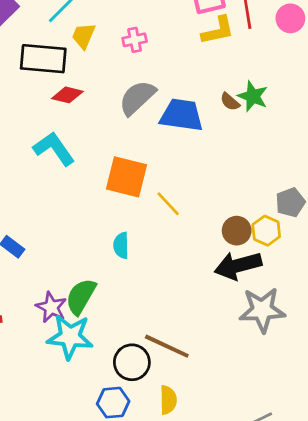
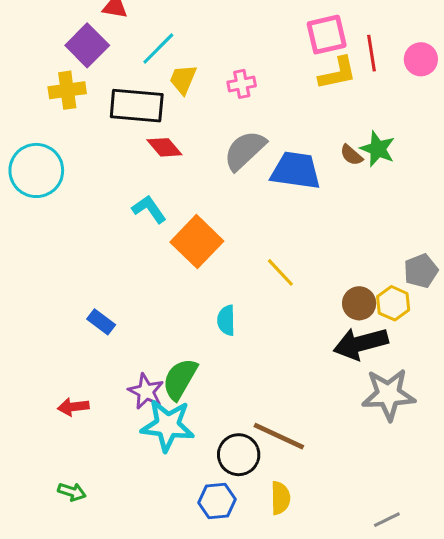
red diamond: (67, 95) -> (164, 147), turned 36
cyan L-shape: (54, 149) -> (149, 209), size x0.7
orange square: (127, 177) -> (197, 242), moved, turned 30

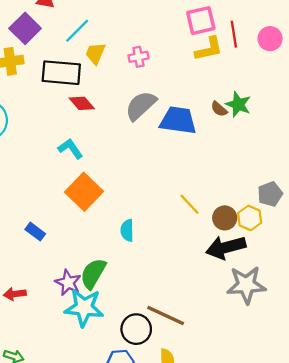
orange square: (197, 242) -> (84, 192), moved
yellow line: (280, 272) -> (190, 204), moved

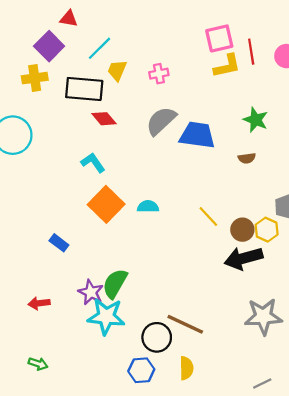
brown semicircle: (219, 109) -> (247, 158), moved, turned -49
cyan semicircle: (127, 230) -> (148, 207), moved, turned 90
gray star: (246, 285) -> (263, 316), moved

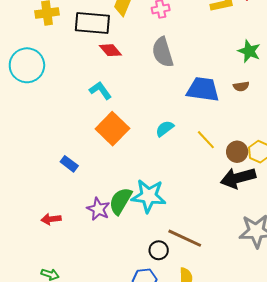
gray semicircle: (161, 121) -> (163, 52), turned -64
blue trapezoid: (197, 135) -> (203, 89), moved
cyan semicircle: (148, 207) -> (165, 129), moved, turned -36
cyan star: (106, 316) -> (149, 196), moved
black circle: (157, 337) -> (159, 250), size x0.7

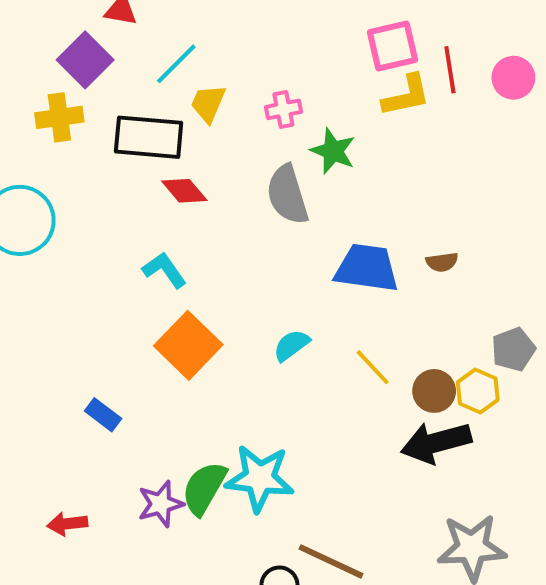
green star: (249, 51) -> (333, 151), moved
purple star: (98, 209) -> (161, 504), turned 30

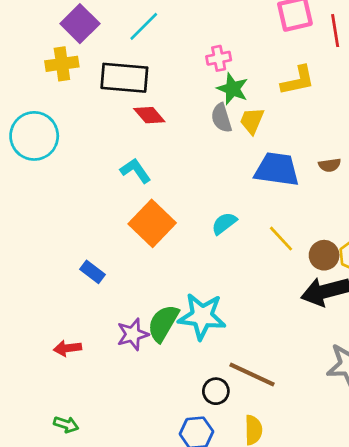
yellow L-shape: (406, 96) -> (298, 80), moved
yellow trapezoid: (208, 103) -> (252, 121), moved
green star: (333, 151) -> (233, 89), moved
gray semicircle: (287, 195) -> (221, 118), size x0.7

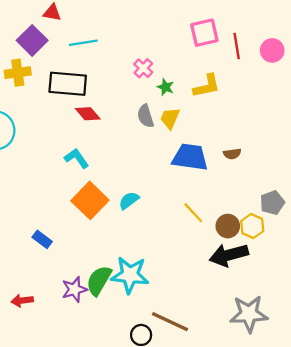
cyan line: (144, 26) -> (83, 43), turned 36
pink cross: (219, 58) -> (143, 68), turned -36
green star: (233, 89) -> (166, 87), moved, size x0.7
cyan semicircle: (224, 223) -> (129, 200), moved

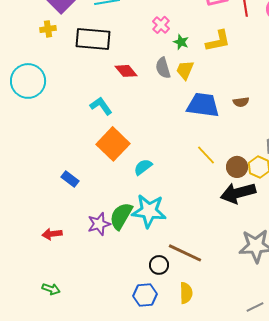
yellow cross: (18, 73) -> (48, 29), size x0.7
red diamond: (88, 114) -> (126, 71), moved
cyan semicircle: (129, 200) -> (143, 167), moved

